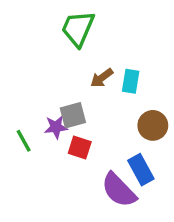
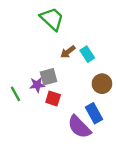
green trapezoid: (78, 29) -> (52, 19), turned 110
cyan rectangle: (131, 81) -> (87, 54), turned -42

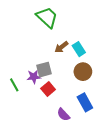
brown circle: (102, 84) -> (83, 72), moved
red square: (53, 98) -> (48, 89), turned 32
purple semicircle: (79, 127) -> (63, 115), moved, size x0.6

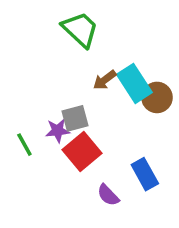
cyan rectangle: (79, 49) -> (134, 83), size x1.5
brown circle: (83, 72) -> (157, 97), moved
red square: (48, 89) -> (82, 152), size x1.5

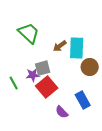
green trapezoid: (80, 29) -> (29, 33), moved
cyan rectangle: (134, 83) -> (77, 48), turned 35
brown circle: (157, 97) -> (90, 67), moved

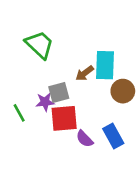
brown arrow: (60, 46) -> (85, 73), moved
red square: (47, 87) -> (64, 118), turned 35
purple semicircle: (62, 112) -> (85, 139), moved

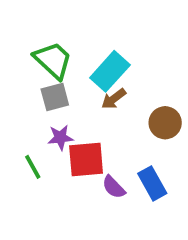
cyan rectangle: (105, 65) -> (110, 71), moved, turned 40
gray square: (59, 92) -> (55, 97), moved
green line: (19, 113) -> (33, 167), moved

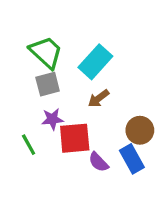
brown arrow: (114, 99) -> (99, 98), moved
brown circle: (165, 123) -> (140, 130), moved

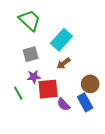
green trapezoid: (46, 52) -> (30, 20), moved

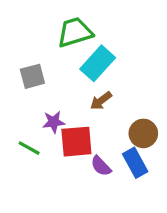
green trapezoid: (30, 20) -> (75, 32), moved, turned -60
gray square: (31, 54) -> (32, 76), moved
green line: (18, 93) -> (29, 148), turned -32

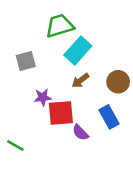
brown circle: (143, 133) -> (118, 82), moved
green line: (29, 148) -> (15, 145), moved
blue rectangle: (135, 163) -> (109, 117), moved

